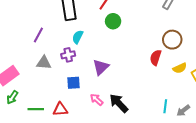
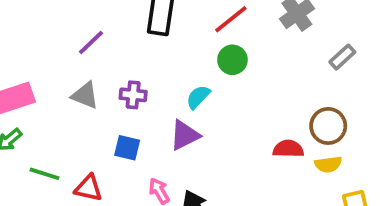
cyan semicircle: (78, 37) -> (198, 97), moved
red semicircle: (156, 58) -> (288, 149), turned 56
yellow semicircle: (180, 68) -> (328, 164), moved

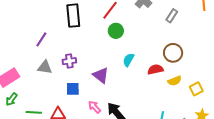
cyan semicircle: (198, 97) -> (128, 60), moved
purple triangle: (185, 135) -> (101, 75), turned -42
yellow semicircle: (328, 164) -> (175, 81), moved

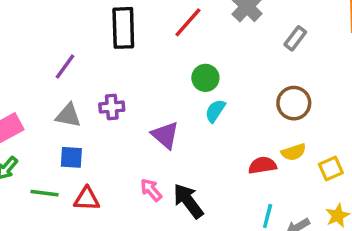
green circle: (116, 31) -> (205, 78), moved
red semicircle: (155, 69) -> (262, 165), moved
blue square: (73, 89) -> (71, 157), moved

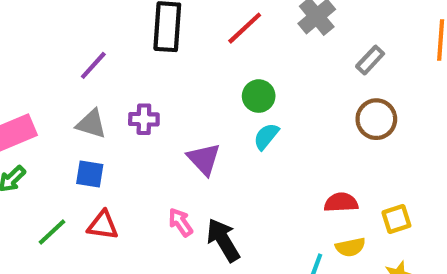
brown circle: (294, 103) -> (376, 119), moved
yellow semicircle: (294, 152) -> (350, 247), moved
red semicircle: (262, 165) -> (341, 202), moved
green line: (44, 193) -> (52, 232), moved, turned -56

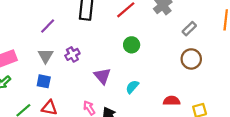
purple cross: (144, 119) -> (72, 54), turned -32
gray triangle: (91, 124) -> (45, 56), turned 42
cyan semicircle: (266, 136) -> (132, 87), moved

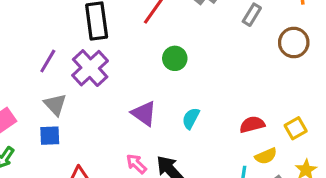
purple cross: (72, 54) -> (90, 68), moved, size x1.6
brown circle: (191, 59) -> (294, 43), moved
blue square: (44, 81) -> (50, 136), moved

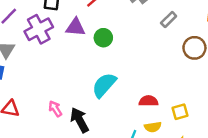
purple triangle: (144, 113) -> (75, 27), moved, turned -45
cyan semicircle: (191, 118) -> (104, 85), size x1.6

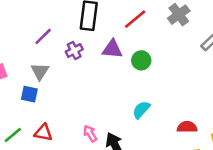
purple cross: (39, 29) -> (74, 51), size x0.6
cyan semicircle: (104, 85) -> (141, 110), size x0.7

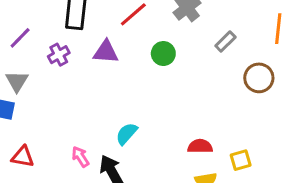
green circle: (141, 60) -> (163, 54), moved
cyan semicircle: (141, 110) -> (127, 134), moved

